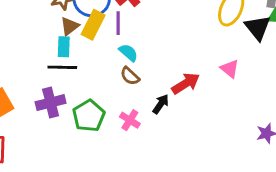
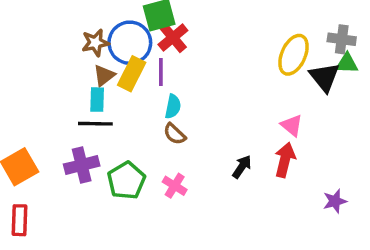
cyan semicircle: (128, 53) -> (173, 106), turned 60
red arrow: (186, 83) -> (285, 160), moved, turned -44
black arrow: (161, 104) -> (242, 167), moved

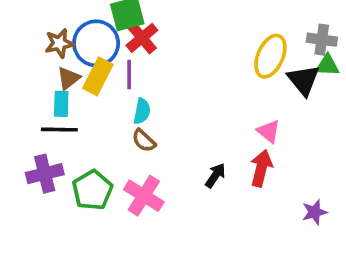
pink cross: (175, 186) -> (144, 196), size x1.5

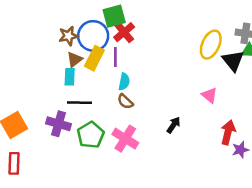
black line: (59, 130) -> (80, 103), moved
red arrow: (261, 168) -> (228, 132), moved
purple cross: (45, 174) -> (59, 124), turned 30

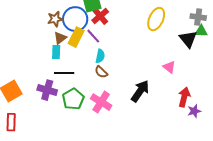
yellow ellipse: (211, 45) -> (156, 19), moved
purple line: (115, 57) -> (93, 36), turned -42
black arrow: (174, 125) -> (140, 91), size x1.6

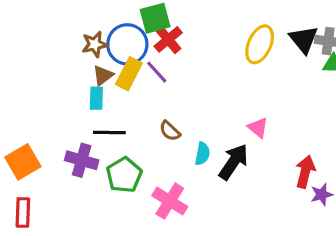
black triangle: (188, 39) -> (304, 39), moved
cyan semicircle: (100, 56) -> (202, 154), moved
pink triangle: (169, 67) -> (258, 128), moved
pink cross: (101, 102) -> (170, 201), moved

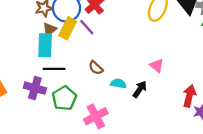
cyan rectangle: (96, 98) -> (45, 45), size x1.5
cyan semicircle: (202, 154) -> (118, 84), turned -91
black arrow: (233, 162) -> (140, 89), size x0.7
pink cross: (170, 201) -> (96, 116), turned 30

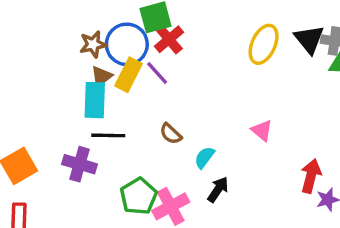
cyan semicircle: (118, 84) -> (204, 157), turned -63
black arrow: (140, 89) -> (218, 189), moved
green pentagon: (64, 98) -> (139, 196), moved

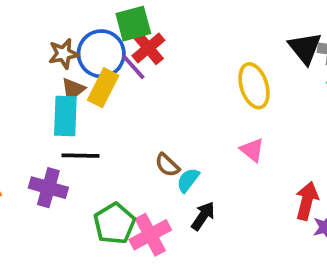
yellow ellipse: (264, 44) -> (254, 86), moved, turned -42
purple line: (157, 73) -> (133, 67), moved
brown semicircle: (171, 134) -> (167, 165), moved

